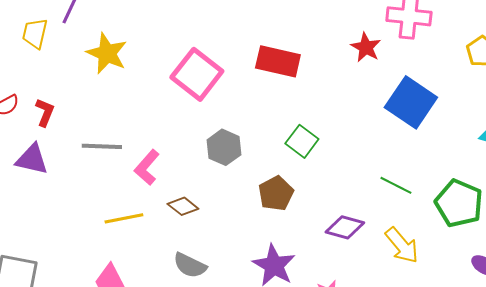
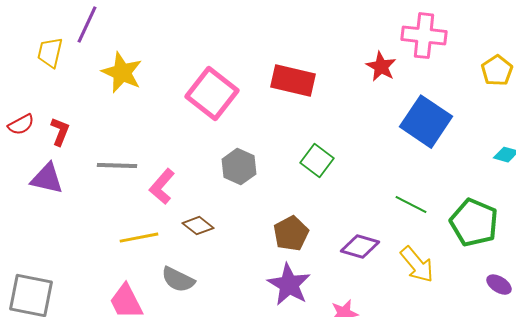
brown pentagon: (276, 193) -> (291, 234), moved
gray semicircle: (190, 265) -> (178, 280), moved

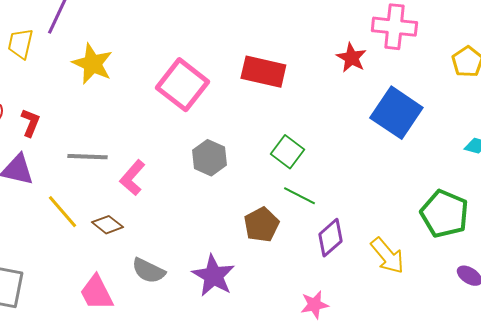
green line: (411, 205) -> (299, 196), moved
brown diamond: (198, 226) -> (107, 225), moved
yellow line: (139, 238) -> (62, 212), moved, turned 60
purple diamond: (360, 247) -> (330, 238), turned -57
purple star: (289, 285) -> (213, 276), moved

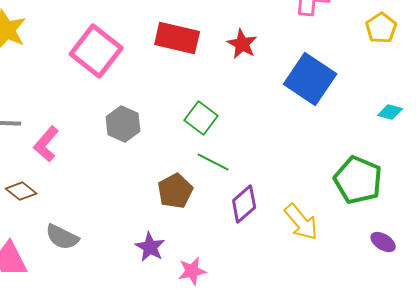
red star: (351, 58) -> (242, 44), moved
purple star: (213, 276) -> (150, 247), moved, size x0.7
pink star: (314, 305) -> (192, 271), moved

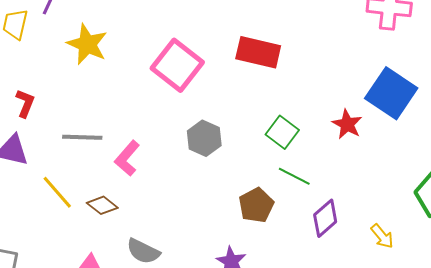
red star: (242, 44) -> (347, 124), moved
yellow arrow: (301, 222) -> (382, 236), size x0.7

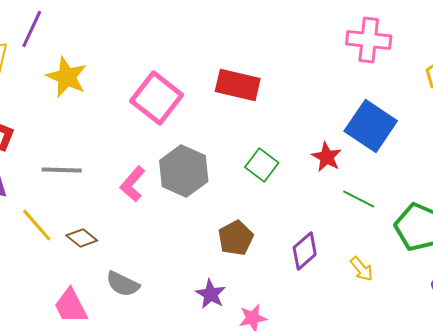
gray hexagon: (204, 138) -> (184, 171), size x1.4
pink L-shape: (127, 158) -> (133, 184), moved
green line: (294, 176) -> (359, 199), moved

